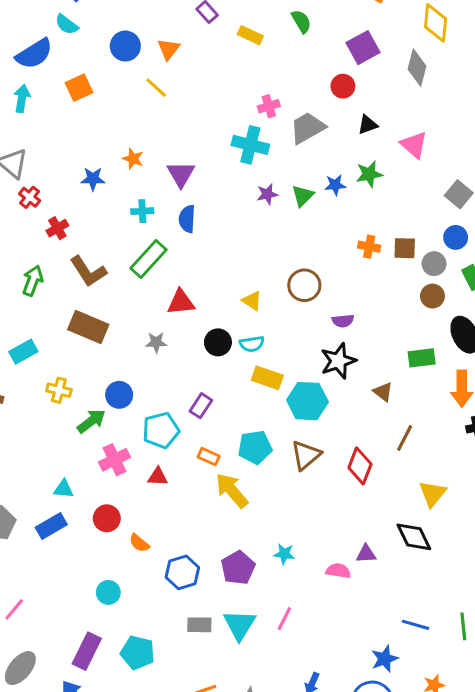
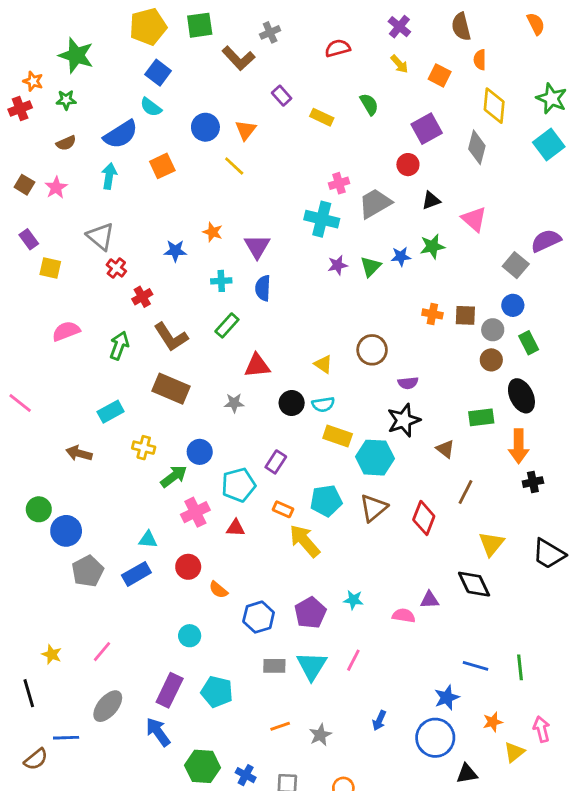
green rectangle: (148, 259) -> (227, 325), size x0.7

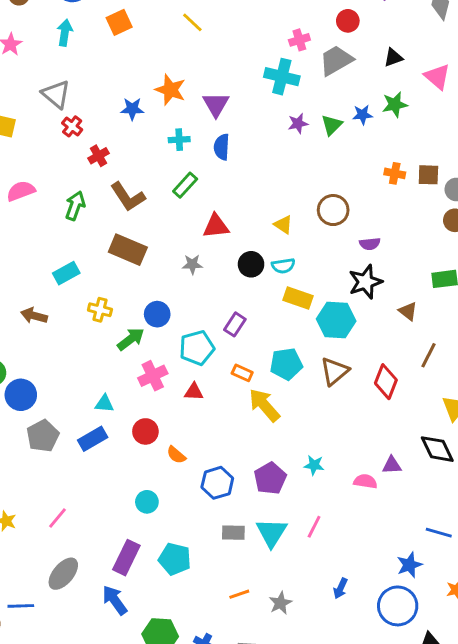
red circle: (408, 165) -> (348, 21), moved
orange star: (213, 232) -> (170, 90), size x1.5

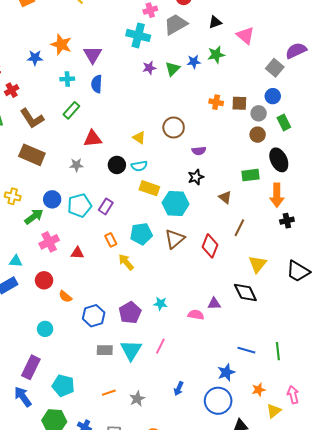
black star: (365, 282) -> (196, 177), size x0.7
cyan pentagon: (197, 348) -> (79, 205), moved
orange rectangle: (242, 373) -> (111, 240), turned 40
yellow arrow: (264, 405) -> (126, 262), size x0.7
cyan pentagon: (175, 559) -> (63, 386), moved

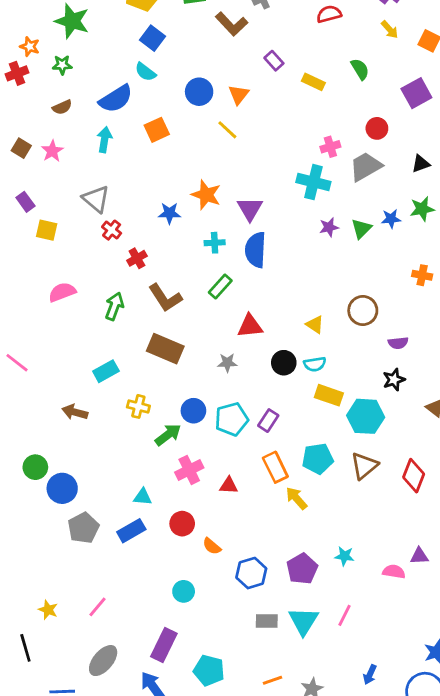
blue semicircle: (97, 84) -> (256, 250), size x1.4
orange rectangle: (111, 240) -> (275, 467), size x1.5

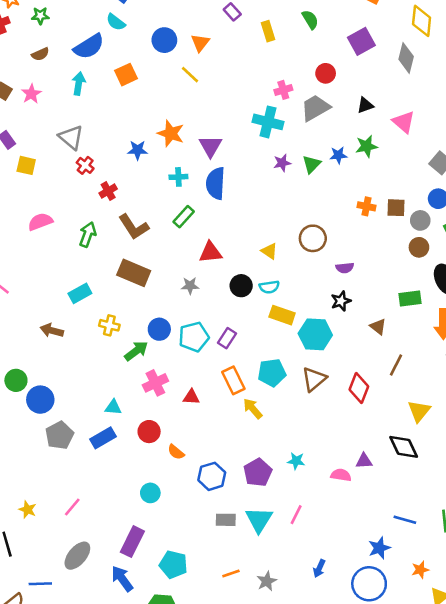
yellow rectangle: (313, 82) -> (268, 31), turned 48

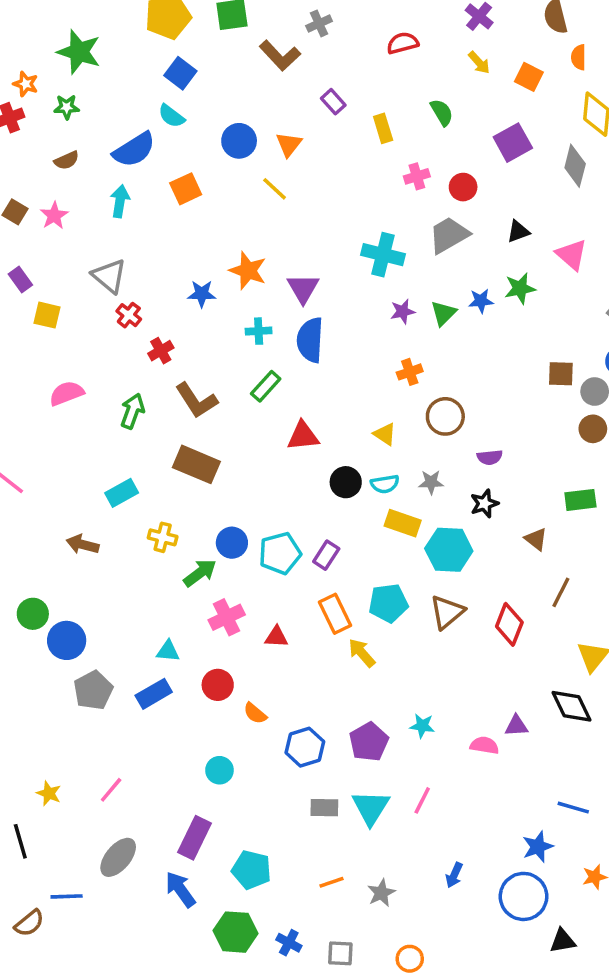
pink cross: (283, 90) -> (417, 176), moved
orange cross: (367, 206) -> (410, 372), moved, turned -30
gray star: (190, 286) -> (431, 482), moved

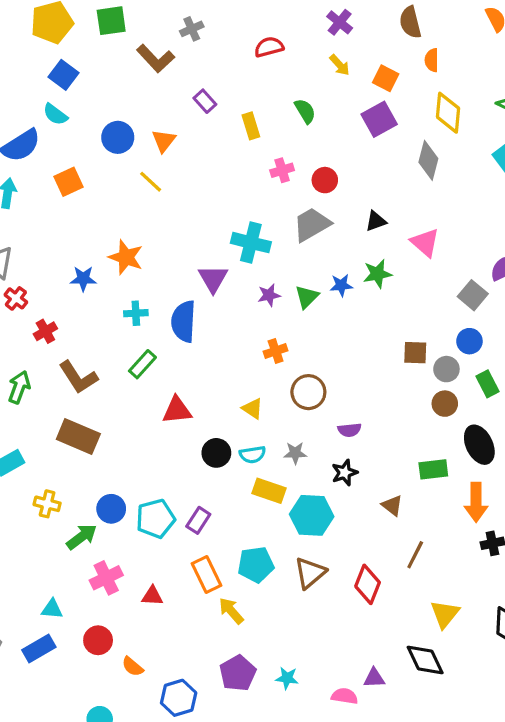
purple square: (513, 143) -> (379, 119), moved
purple triangle: (303, 288) -> (213, 279), moved
purple pentagon: (369, 742) -> (238, 673), moved

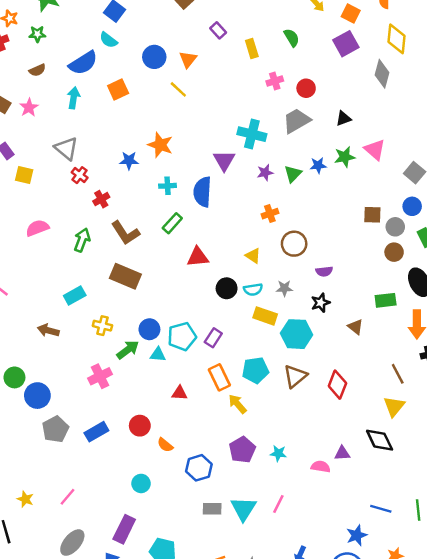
pink triangle: (425, 243) -> (375, 150), moved
brown line: (415, 555) -> (398, 374), moved, turned -55
pink cross: (106, 578) -> (100, 376), moved
cyan triangle: (52, 609) -> (158, 355), moved

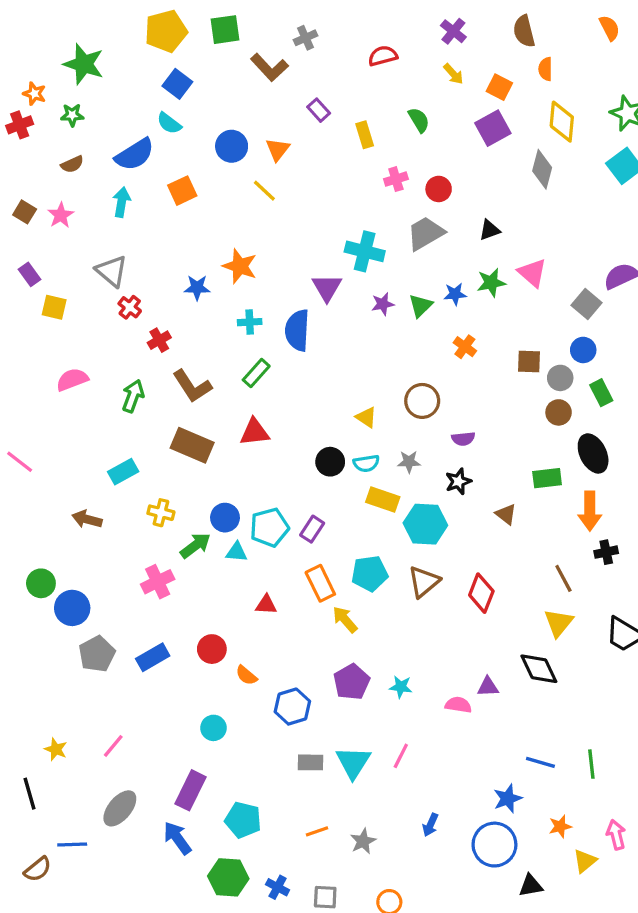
orange cross: (270, 214) -> (465, 347), moved, turned -35
red triangle: (198, 257) -> (255, 432), moved

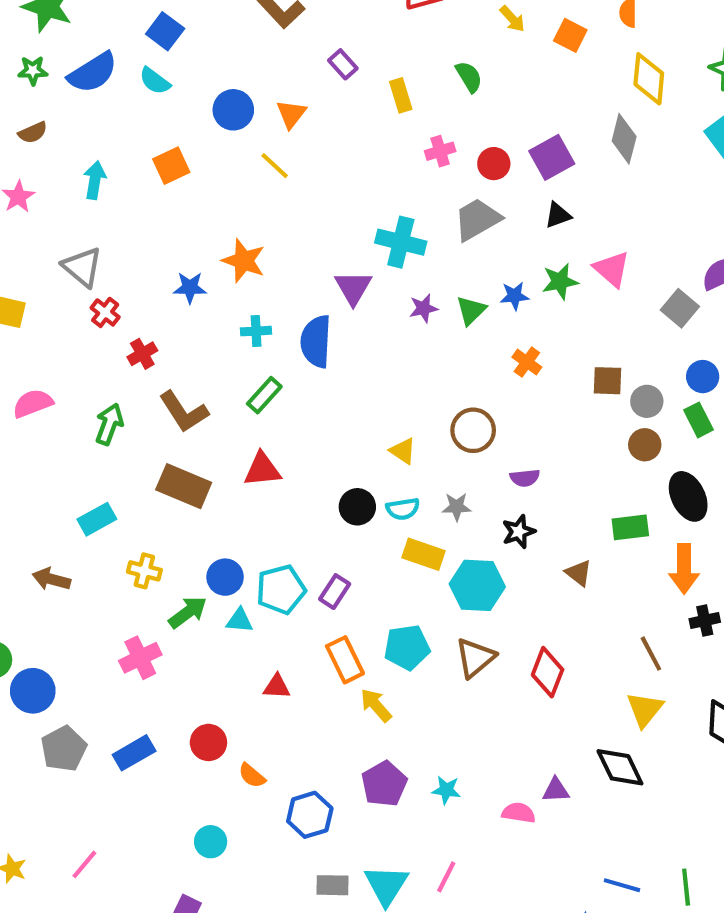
purple square: (493, 128) -> (552, 157), moved
blue semicircle: (135, 154) -> (93, 73), moved
blue circle: (583, 350) -> (703, 377), moved

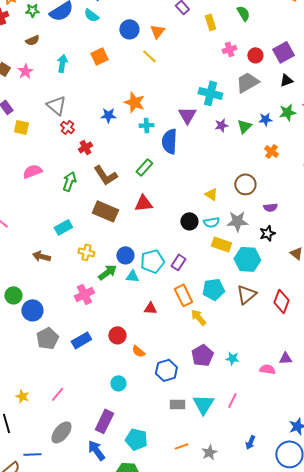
cyan cross: (256, 331) -> (146, 125), moved
gray star: (457, 507) -> (237, 221), size x1.5

